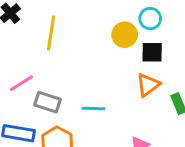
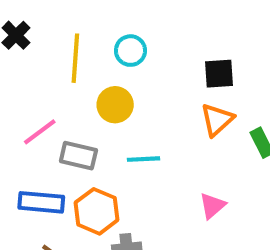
cyan circle: (150, 19) -> (130, 51), moved
yellow circle: (125, 35) -> (115, 105), moved

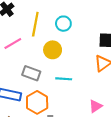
pink line: (40, 132) -> (13, 43), moved

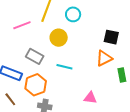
pink triangle: (96, 106) -> (90, 98), turned 32

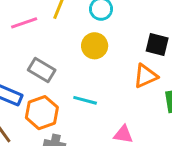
yellow circle: (59, 38) -> (95, 46), moved
cyan line: (64, 67) -> (85, 100), moved

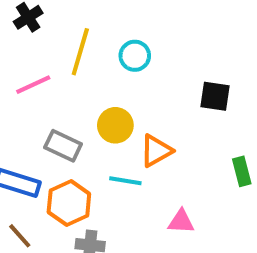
yellow circle: (95, 46) -> (115, 125), moved
orange triangle: (146, 76) -> (156, 151), moved

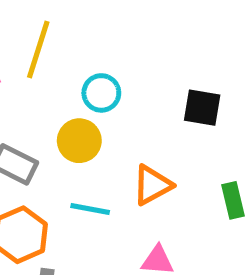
cyan circle: (135, 56) -> (101, 93), moved
orange triangle: (156, 151) -> (152, 185), moved

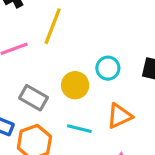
cyan circle: (101, 93) -> (108, 68), moved

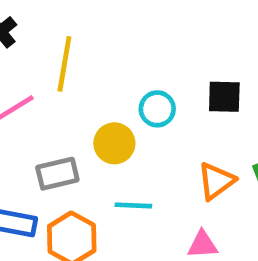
gray rectangle: (33, 98) -> (57, 174), turned -32
orange triangle: (119, 116) -> (216, 181), moved

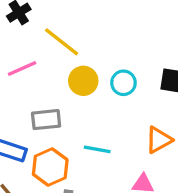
yellow line: (64, 64) -> (62, 42), turned -69
yellow circle: (114, 143) -> (83, 81), moved

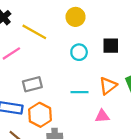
yellow circle: (83, 81) -> (76, 17), moved
cyan line: (97, 149) -> (80, 92), moved

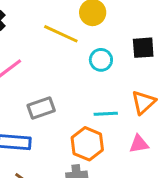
yellow line: (34, 32) -> (61, 34), moved
orange hexagon: (40, 115) -> (87, 144), moved

